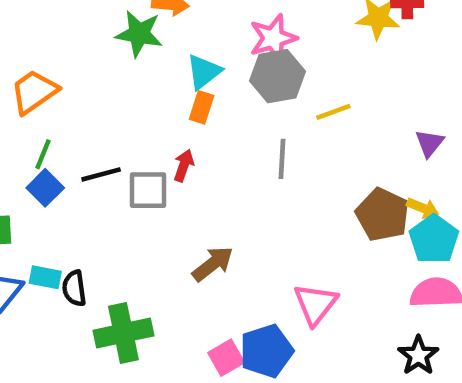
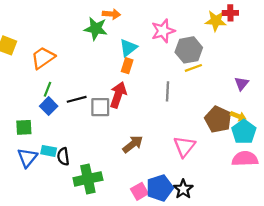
gray hexagon: (278, 76) -> (189, 50), moved
red arrow: (184, 165) -> (118, 95), size x1.6
pink triangle: (316, 304) -> (184, 146), moved
black star: (418, 355) -> (183, 189), moved

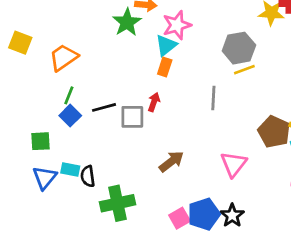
green star: (96, 29) -> (127, 22), turned 30
pink star: (163, 31) -> (177, 25), moved
red arrow: (118, 95) -> (154, 102), size x0.6

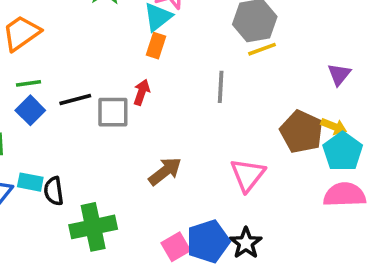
green line: (69, 95) -> (29, 83), turned 60

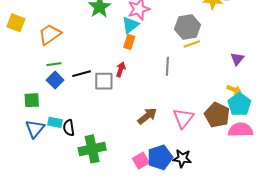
brown pentagon: (301, 132) -> (217, 115), moved
brown arrow: (165, 171) -> (147, 116), moved
black star: (246, 243) -> (182, 158), turned -30

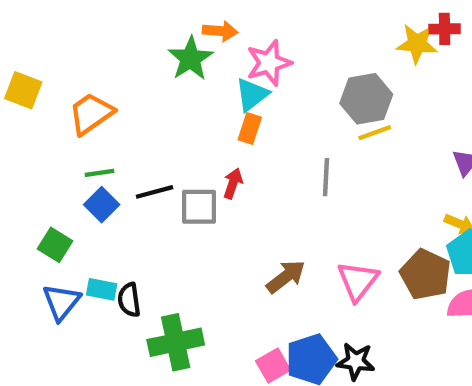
green square: (32, 100) -> (55, 245), turned 35

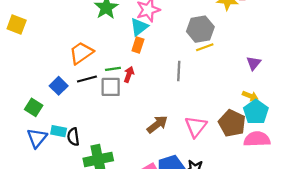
orange trapezoid: (91, 114) -> (81, 53), moved
green line: (99, 173) -> (113, 69), moved

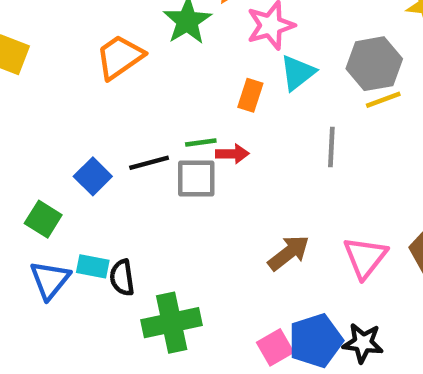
cyan triangle: (139, 27) -> (298, 73), moved
orange trapezoid: (81, 53) -> (120, 57), moved
red arrow: (129, 74) -> (232, 154), turned 70

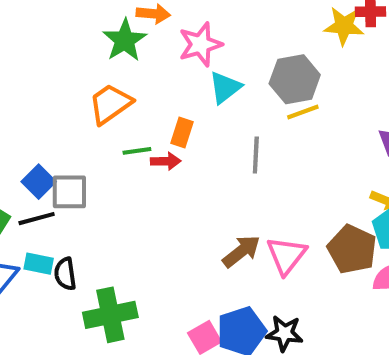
orange trapezoid: (120, 57) -> (110, 104), moved
orange rectangle: (250, 95) -> (182, 132), moved
black line: (149, 163) -> (37, 219), moved
gray square: (196, 179) -> (69, 192), moved
brown arrow: (289, 253) -> (241, 251), moved

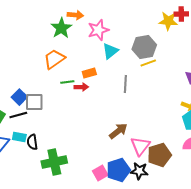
orange rectangle: (182, 132) -> (89, 73), turned 56
brown pentagon: (352, 249) -> (159, 155), moved, turned 30
pink triangle: (287, 255) -> (140, 146), moved

